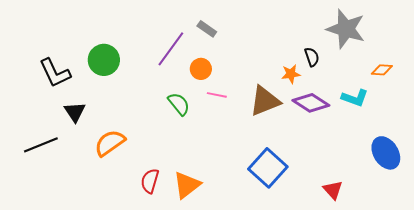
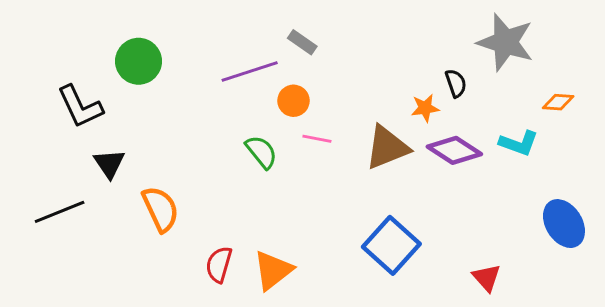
purple line: (171, 49) -> (250, 71), turned 36
green circle: (104, 60) -> (139, 61), moved
orange semicircle: (110, 143) -> (160, 209), turned 100

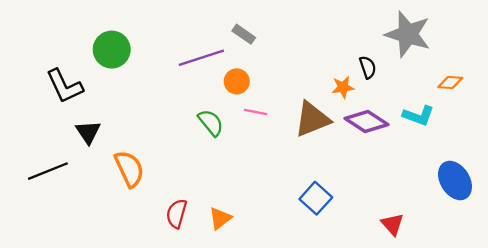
blue square: (391, 245) -> (316, 198), size x0.7
orange triangle: (273, 270) -> (220, 218), size x0.7

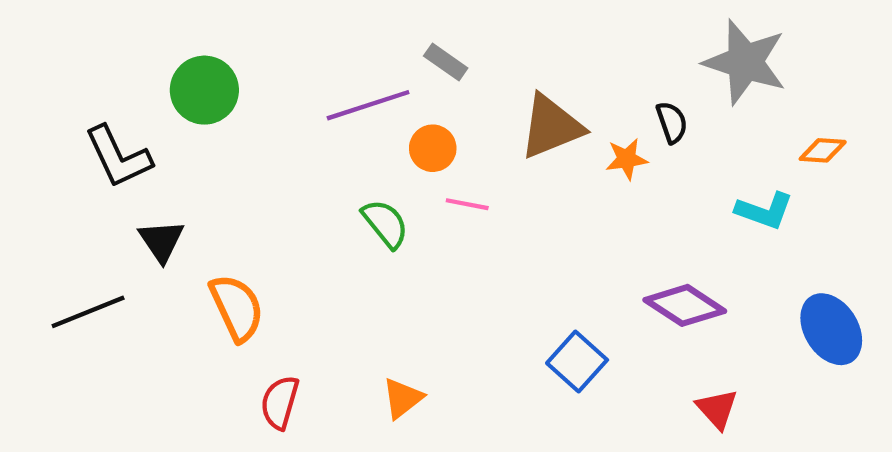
brown triangle: (312, 119) -> (551, 127), moved
purple diamond: (367, 122) -> (685, 305), moved
red semicircle: (177, 214) -> (280, 402), moved

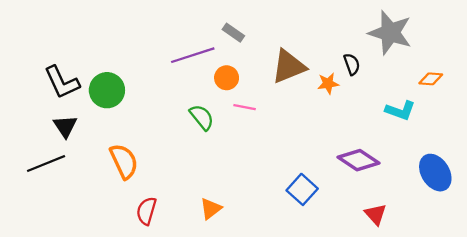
green circle: (204, 90) -> (107, 90), moved
black triangle: (161, 241) -> (65, 126), moved

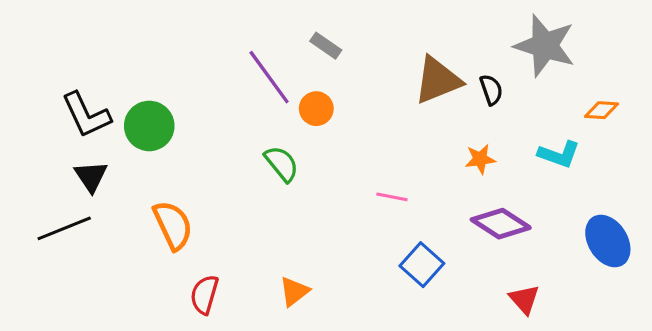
purple line: (193, 55) -> (269, 77), turned 72
brown triangle: (289, 66) -> (438, 80), moved
orange star: (328, 83) -> (480, 159), moved
pink line: (245, 107) -> (392, 197), moved

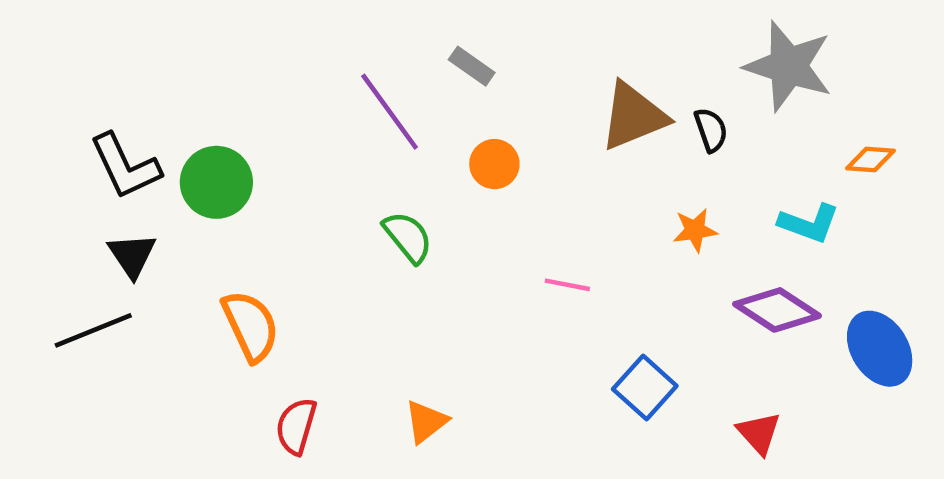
orange circle: (316, 109) -> (494, 164), moved
purple diamond: (501, 224) -> (777, 310), moved
blue square: (422, 265) -> (645, 387), moved

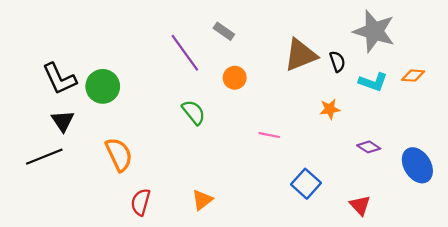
cyan L-shape: (809, 223) -> (373, 82), moved
purple diamond: (777, 310) -> (369, 147), size x0.6

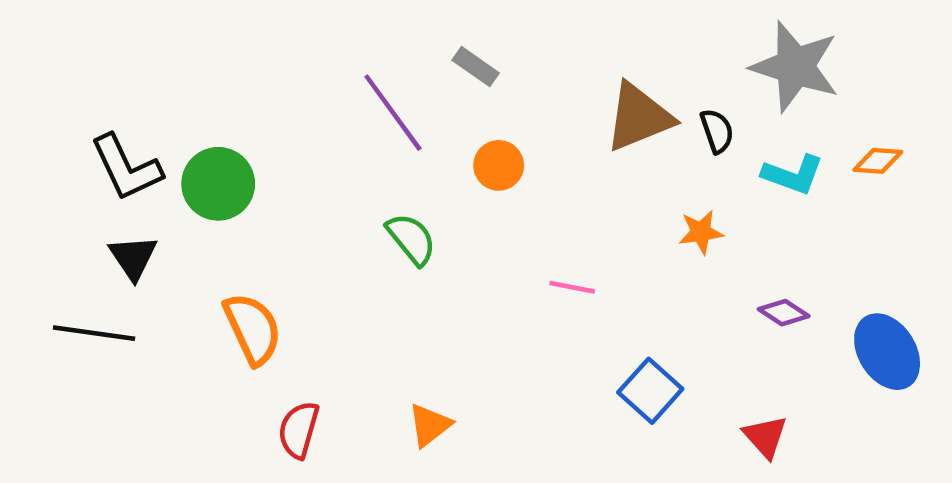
black line: (44, 157) -> (94, 333), turned 30

